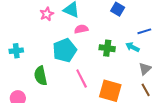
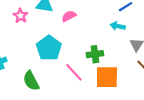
pink semicircle: (81, 29) -> (69, 16), moved
green cross: (107, 48) -> (95, 54), moved

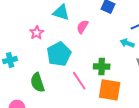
pink star: (20, 16) -> (37, 33), moved
pink semicircle: (69, 16) -> (82, 27), turned -40

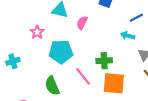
cyan pentagon: (59, 54) -> (61, 52), turned 30
green semicircle: (37, 82) -> (52, 86), moved

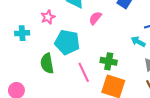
cyan cross: (13, 61) -> (22, 33), moved
green semicircle: (52, 86) -> (47, 63), moved

